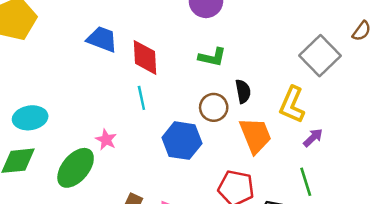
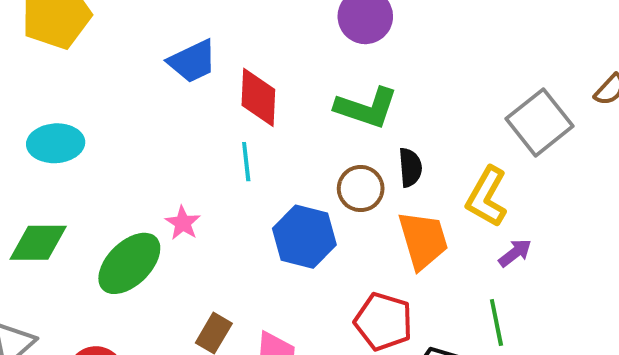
blue trapezoid: (102, 39) -> (192, 61), turned 128
green L-shape: (212, 57) -> (366, 108), size x1.4
cyan ellipse: (30, 118) -> (56, 143), moved

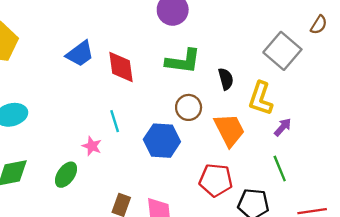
cyan line: (246, 162) -> (115, 121), moved
black semicircle: (410, 168) -> (226, 79), moved
green ellipse: (129, 263) -> (66, 175), size x0.7

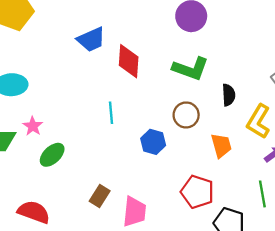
orange trapezoid: (229, 130) -> (221, 146), size x0.7
blue hexagon: (162, 141) -> (153, 142), size x0.7
pink star: (92, 146) -> (33, 126), moved

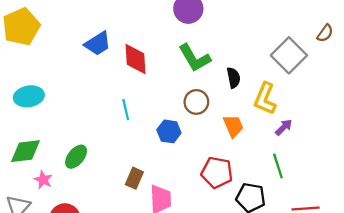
green L-shape: (191, 69) -> (195, 58), turned 48
pink star: (33, 126) -> (43, 180), moved
brown rectangle: (100, 196) -> (134, 178), moved

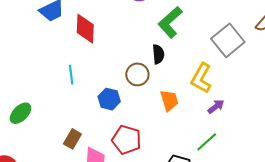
green L-shape: (195, 58) -> (170, 22), moved, turned 72
black semicircle: (234, 78) -> (158, 54), moved
green line: (278, 166) -> (207, 142), turned 60
red pentagon: (217, 172) -> (127, 140), moved

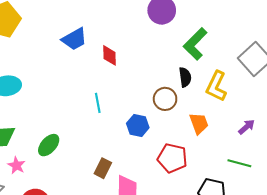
red diamond: (85, 29) -> (109, 55), size x0.7
yellow L-shape: (201, 78) -> (216, 86), moved
red pentagon: (127, 140) -> (172, 158), moved
green line: (207, 142) -> (239, 163), turned 60

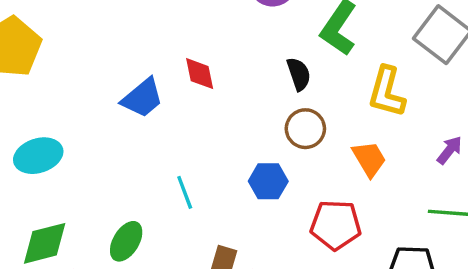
blue trapezoid: (74, 39) -> (142, 98), moved
black semicircle: (185, 77) -> (299, 74), moved
cyan line: (98, 103) -> (185, 192), moved

